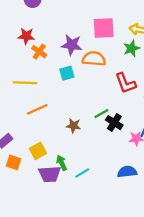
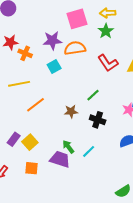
black cross: (114, 123) -> (98, 120), moved
yellow square: (38, 151) -> (30, 142), moved
orange square: (14, 162) -> (32, 168), moved
purple trapezoid: (50, 174) -> (60, 159), turned -145

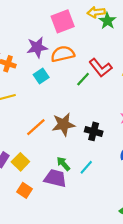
green star: (106, 31) -> (107, 21), moved
green line: (93, 95) -> (83, 79), moved
orange line: (35, 105) -> (36, 127), moved
brown star: (71, 111) -> (64, 124), size x1.5
orange square: (32, 168) -> (24, 190), turned 32

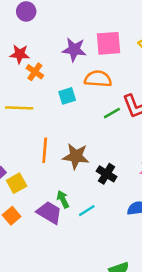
purple star: (37, 47) -> (74, 50), moved
orange line: (36, 127) -> (45, 150), turned -60

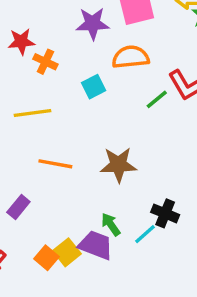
orange line: (45, 150) -> (55, 164), moved, turned -75
black cross: (107, 174) -> (165, 213), moved
yellow square: (17, 183) -> (67, 252), moved

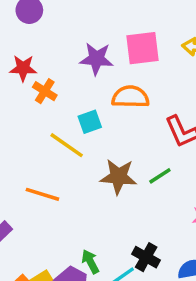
green line: (157, 99) -> (160, 176), moved
yellow line: (33, 113) -> (67, 145), moved, turned 36
brown star: (118, 165) -> (118, 177), moved

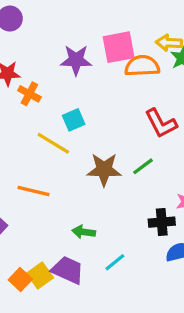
orange semicircle: (130, 97) -> (142, 66), moved
black cross: (146, 257) -> (162, 222), moved, turned -30
green arrow: (90, 262) -> (84, 232), moved, turned -50

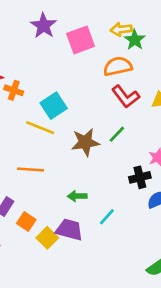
purple star: (76, 60) -> (43, 26), moved, turned -30
orange semicircle: (142, 66) -> (118, 66), moved
cyan square: (74, 120) -> (54, 106), size x1.4
orange square: (20, 280) -> (26, 222), moved

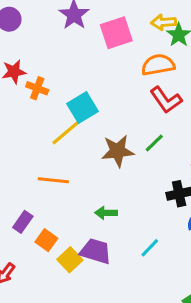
yellow line: (40, 128) -> (66, 132), turned -64
cyan line: (107, 217) -> (150, 248), moved

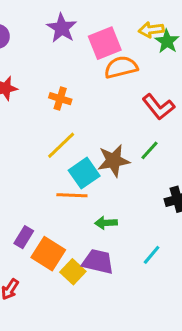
orange semicircle: (158, 65) -> (121, 67), moved
orange cross: (37, 88) -> (60, 99), moved
cyan square: (82, 108) -> (84, 173), moved
orange line: (53, 180) -> (72, 195), moved
orange square: (46, 240) -> (48, 254), size x1.5

